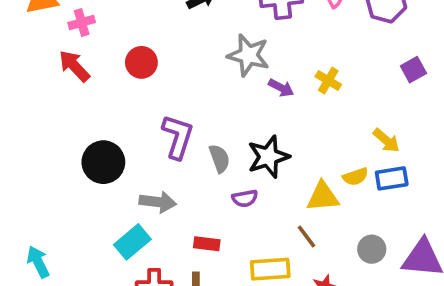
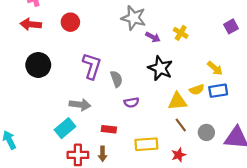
red arrow: (74, 66) -> (31, 24), turned -42
black star: (268, 157) -> (160, 68), moved, turned -30
black circle: (103, 162) -> (38, 65), moved
brown line: (306, 236) -> (181, 125), moved

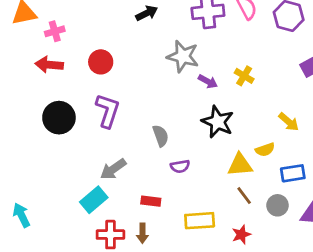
purple L-shape: (92, 66) -> (108, 111), moved
blue rectangle: (218, 91) -> (293, 173), moved
gray arrow: (80, 105) -> (113, 169), turned 138

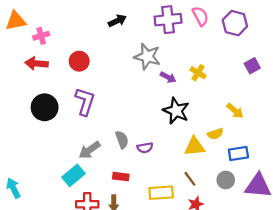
gray semicircle: (161, 136) -> (122, 140), moved
brown line: (244, 196) -> (190, 179), moved

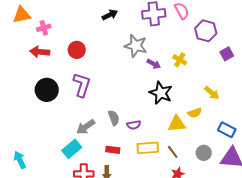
purple hexagon: (235, 23) -> (206, 31), moved
blue rectangle: (238, 153) -> (227, 130), moved, turned 36
yellow rectangle: (161, 193) -> (148, 148), moved

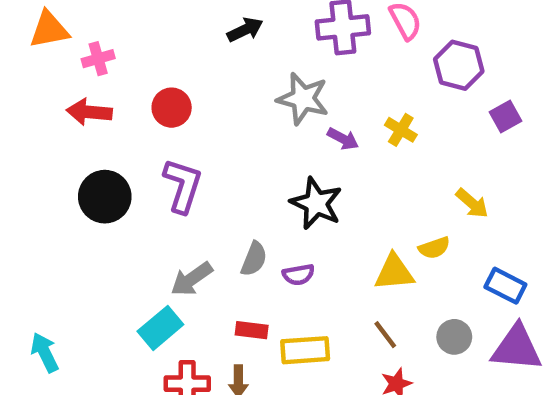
black star: (161, 93) -> (316, 203), moved
gray semicircle: (114, 118) -> (254, 259), turned 42
yellow rectangle: (148, 148) -> (305, 350), moved

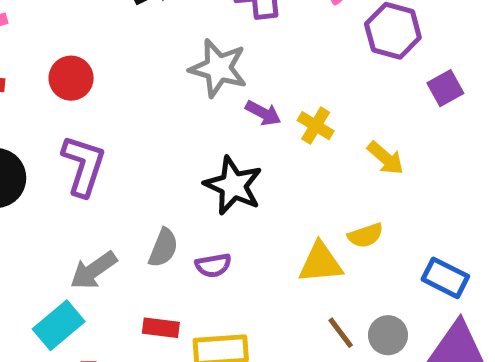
yellow cross: (401, 130) -> (316, 126), moved
yellow arrow: (472, 203) -> (385, 158), moved
brown line: (385, 335) -> (341, 333), moved

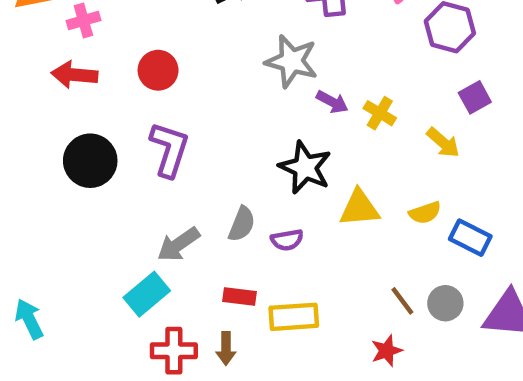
purple square: (445, 88) -> (475, 97), moved
yellow triangle: (321, 263) -> (359, 208), moved
blue rectangle: (445, 278) -> (470, 238), moved

